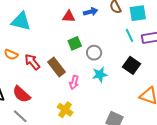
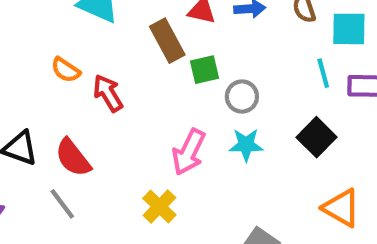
brown rectangle: (57, 67) -> (167, 41), moved
pink arrow: (74, 82) -> (189, 152), size x1.5

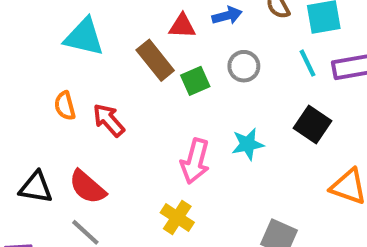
orange semicircle: (66, 70) -> (65, 106), turned 52
gray circle: (242, 97) -> (244, 66), moved

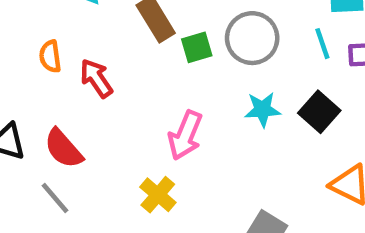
gray circle: (244, 66) -> (252, 38), size x1.5
cyan star: (248, 144) -> (262, 110), moved

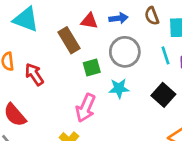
green square: (197, 47) -> (92, 67), moved
cyan star: (262, 110) -> (119, 88), moved

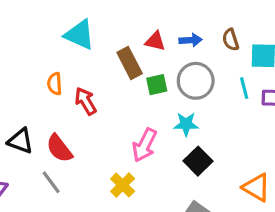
green square: (92, 67) -> (157, 85), moved
black square: (163, 95) -> (198, 161), moved

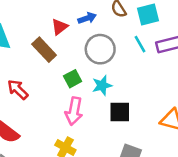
red triangle: (155, 41) -> (60, 27), turned -36
green square: (157, 85) -> (73, 79), moved
black square: (198, 161) -> (120, 112), turned -30

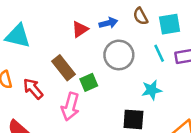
brown rectangle: (44, 50) -> (63, 68), moved
cyan star: (102, 85) -> (152, 90), moved
pink arrow: (74, 111) -> (70, 107), moved

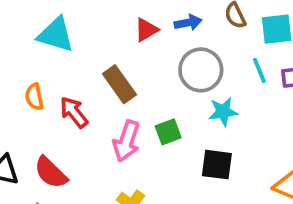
green square: (89, 82) -> (168, 132), moved
cyan star: (152, 90) -> (223, 112), moved

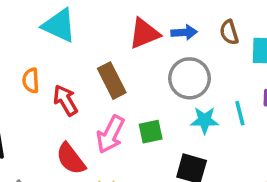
red triangle: (146, 30) -> (144, 33), size x1.4
cyan line: (259, 70) -> (240, 113), moved
red semicircle: (51, 172) -> (71, 159), moved

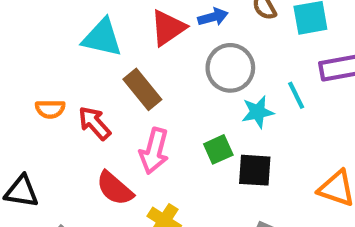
cyan triangle: (59, 26) -> (102, 38), moved
orange semicircle: (31, 80) -> (50, 109), turned -75
green square: (151, 132) -> (218, 149), moved

